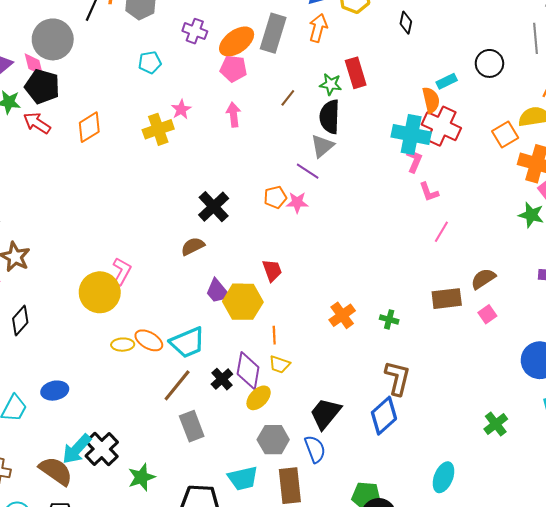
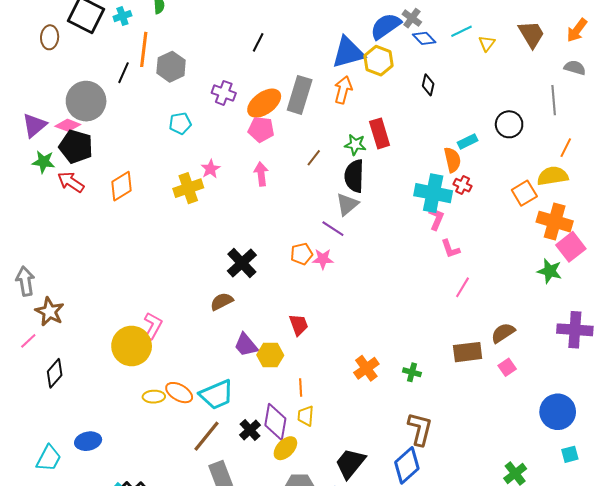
pink diamond: (34, 64) -> (68, 125), turned -55
red cross: (441, 126) -> (463, 185), size x0.5
yellow hexagon: (243, 302) -> (270, 355), size x0.7
yellow trapezoid: (279, 364) -> (306, 416), turned 75

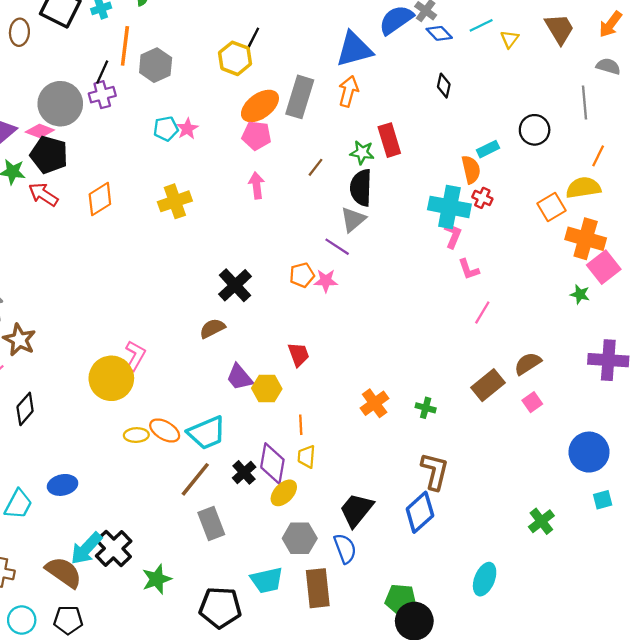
yellow hexagon: (379, 61) -> (235, 58), moved
purple cross: (224, 93) -> (102, 95), moved, turned -35
pink star: (211, 169) -> (187, 129), moved
green star: (550, 271) -> (580, 294), size x0.7
brown rectangle: (468, 352) -> (488, 385), turned -32

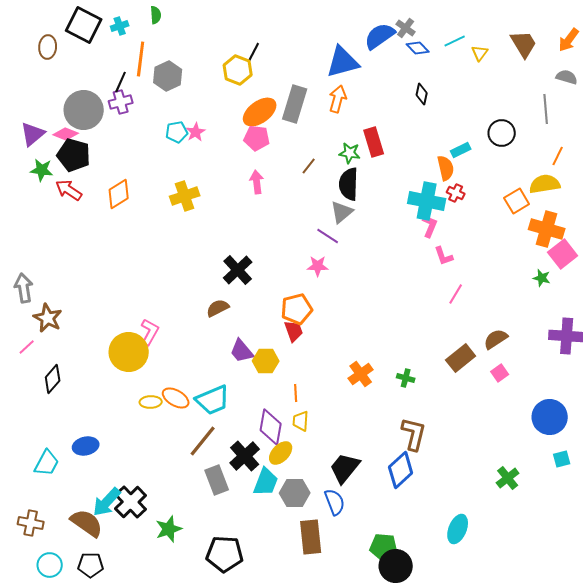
orange pentagon: (302, 275) -> (297, 309), moved, size x1.4
black cross: (244, 472) -> (245, 456), moved, size x1.4
cyan trapezoid: (267, 580) -> (266, 482), moved, turned -56

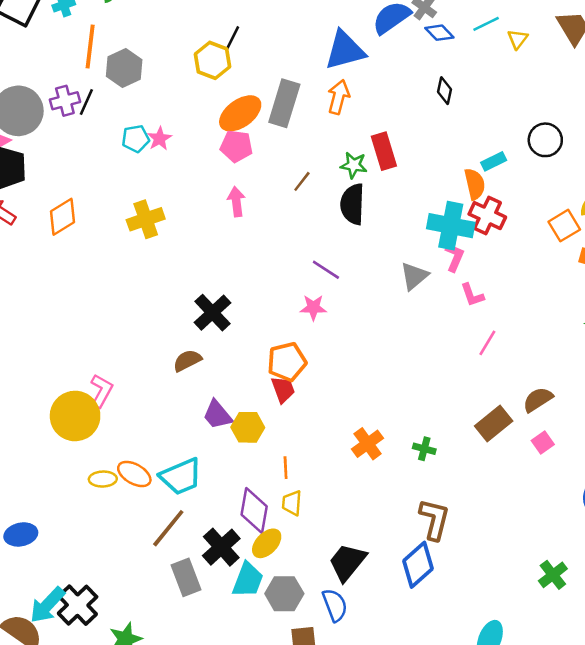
black line: (121, 82) -> (86, 102), moved
red cross: (456, 193) -> (487, 216), size x1.6
gray triangle: (342, 212) -> (414, 276), moved

